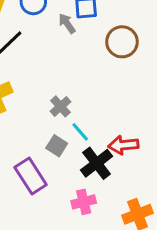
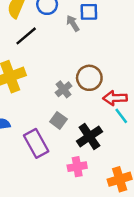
brown circle: (122, 42) -> (89, 78), moved
cyan line: (80, 132) -> (121, 116), moved
red arrow: (123, 145) -> (115, 98), moved

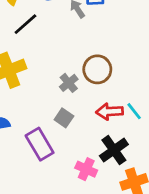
red arrow: (115, 98) -> (110, 111), moved
black cross: (89, 136) -> (114, 150), moved
pink cross: (77, 167) -> (86, 169), turned 36

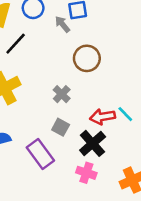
brown circle: (97, 69) -> (87, 58), moved
black cross: (114, 150) -> (93, 143), moved

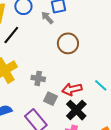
gray cross: (62, 94) -> (38, 78), moved, turned -32
red arrow: (102, 117) -> (72, 89), moved

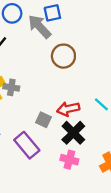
gray arrow: (47, 18) -> (40, 27), size x1.6
gray cross: (38, 78) -> (11, 87), moved

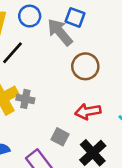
blue square: (52, 13) -> (75, 17), turned 30
red arrow: (68, 109) -> (88, 112), moved

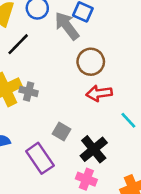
red arrow: (88, 112) -> (99, 93), moved

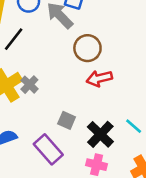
gray cross: (29, 91) -> (29, 85), turned 36
cyan line: (128, 120) -> (134, 126), moved

